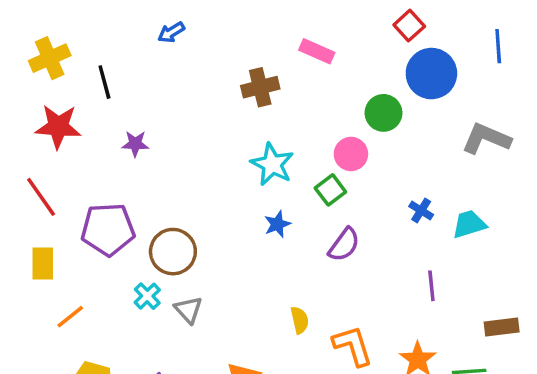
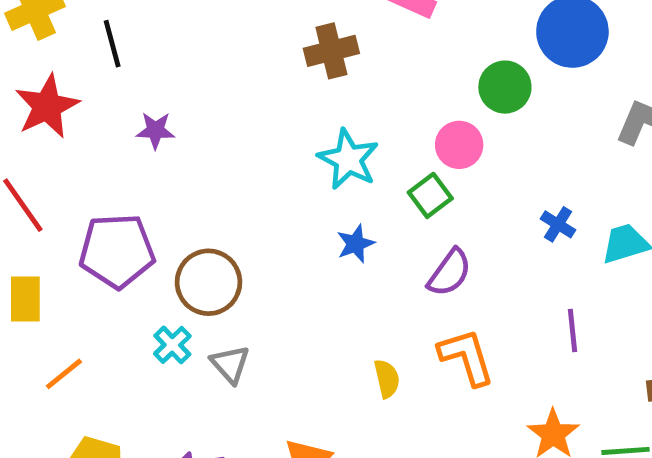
red star: (58, 127) -> (47, 106), turned -30
orange L-shape: (353, 346) -> (466, 357), moved

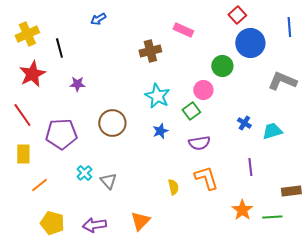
purple semicircle: (450, 273) -> (199, 143), turned 45
brown circle: (209, 282) -> (112, 123), moved

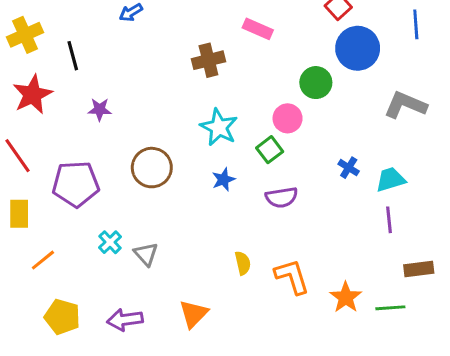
purple line: (250, 167) -> (389, 220), moved
orange L-shape: (206, 178) -> (292, 276), moved

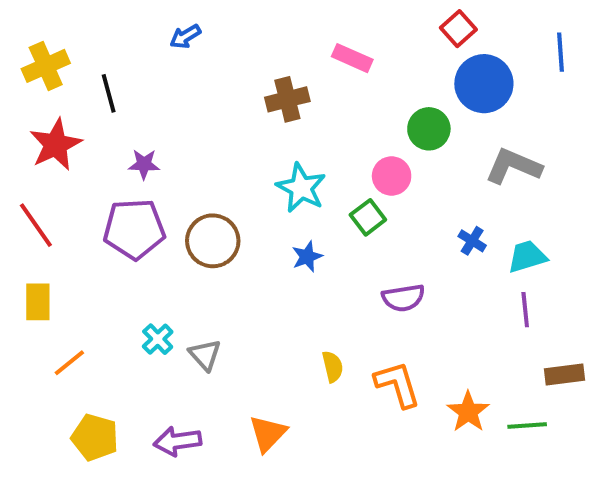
gray L-shape: (405, 105) -> (513, 166), moved
purple pentagon: (76, 184) -> (134, 229), moved
purple semicircle: (282, 197) -> (403, 298), moved

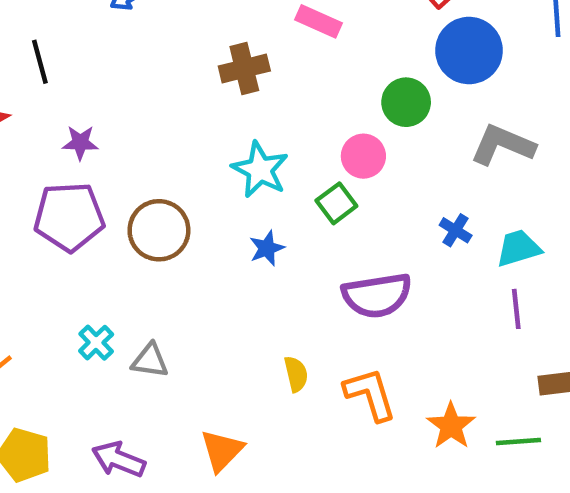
purple semicircle: (403, 298) -> (377, 295), size x1.4
gray triangle: (205, 355) -> (150, 361), turned -40
purple arrow: (177, 441) -> (119, 459), turned 30

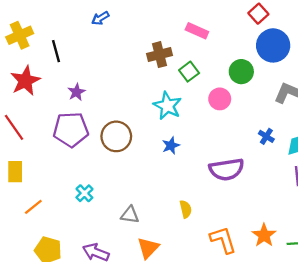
purple star: (80, 143) -> (76, 92), turned -30
green square: (336, 203) -> (189, 72), moved
gray triangle: (150, 361) -> (130, 215), moved
orange L-shape: (370, 394) -> (223, 240), moved

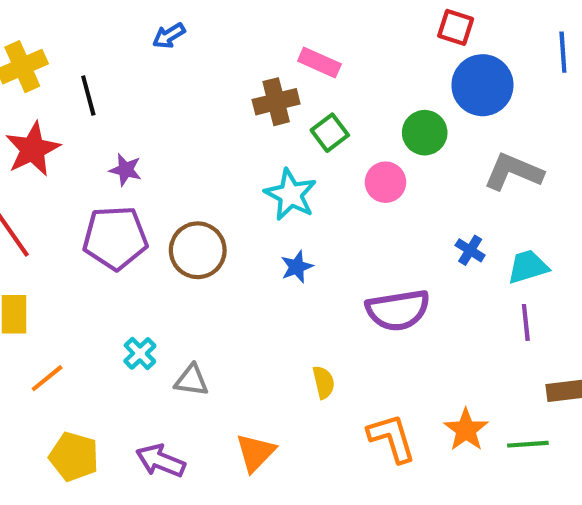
red square: (258, 14) -> (456, 27), turned -30
pink rectangle: (197, 31) -> (319, 62), moved
purple star: (76, 92) -> (125, 170), turned -30
gray triangle: (130, 215) -> (192, 380), moved

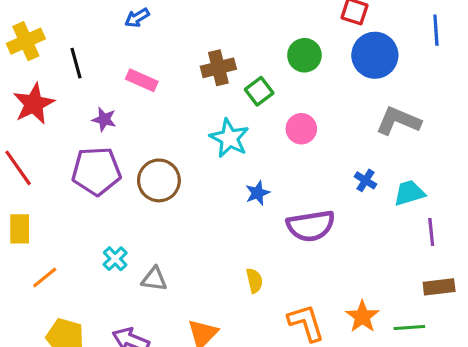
pink rectangle: (319, 62) -> (142, 80), moved
green circle: (425, 133) -> (304, 55), moved
blue star: (297, 267) -> (258, 193), moved
purple line: (526, 322) -> (431, 232), moved

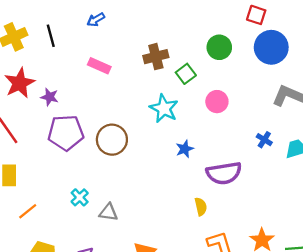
black line: (76, 63) -> (51, 36), moved
purple star: (104, 119) -> (50, 97), moved
yellow semicircle: (254, 281) -> (201, 207), moved

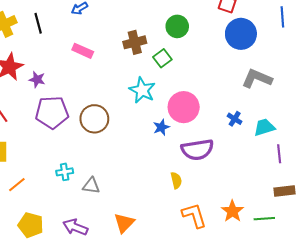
green circle: (219, 47) -> (177, 26), moved
pink circle: (217, 102) -> (184, 107), moved, size x1.5
cyan cross: (80, 197) -> (65, 172), turned 35

